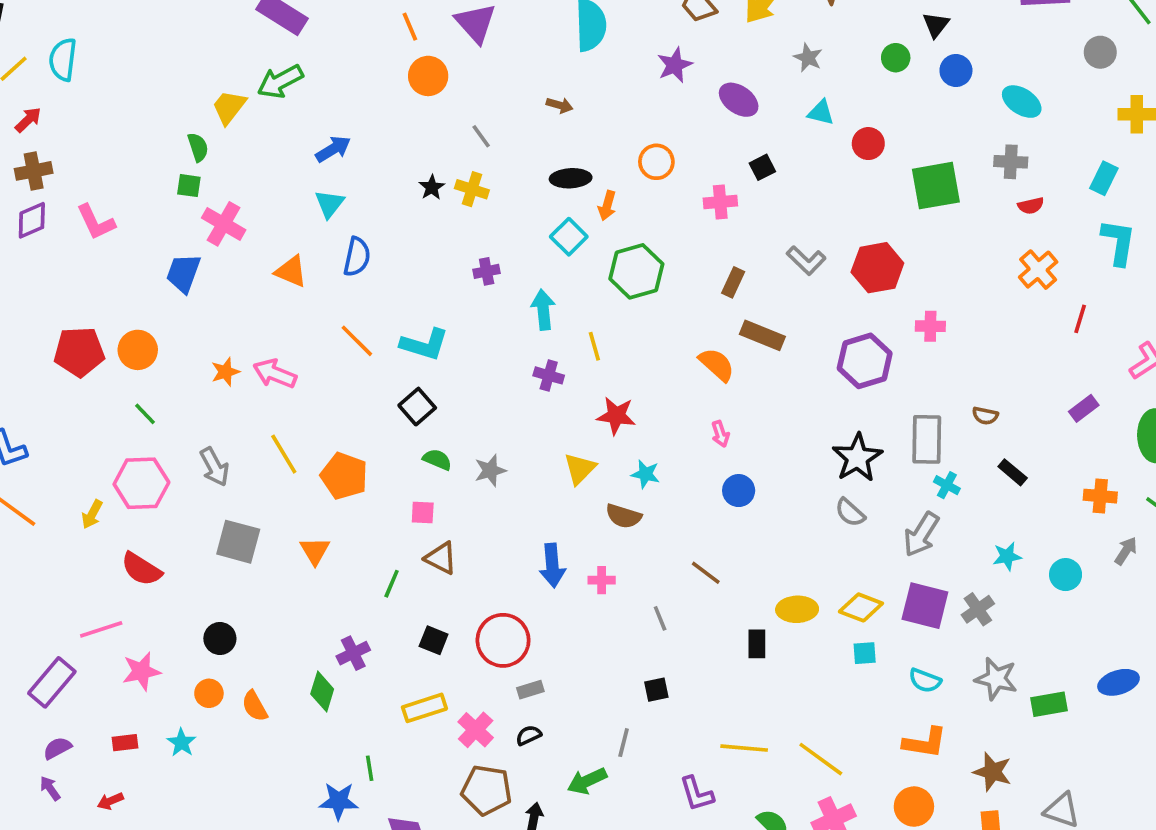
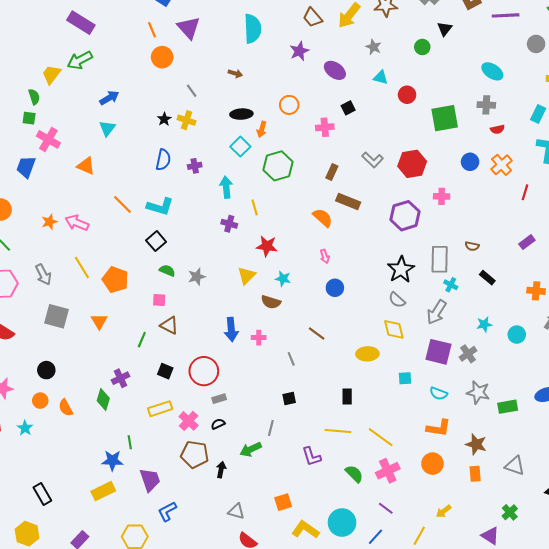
blue circle: (956, 70) -> (470, 162), moved
blue semicircle: (357, 257) -> (163, 160), moved
yellow diamond: (861, 607) -> (394, 329), moved, turned 55
black rectangle: (757, 644) -> (347, 397), moved

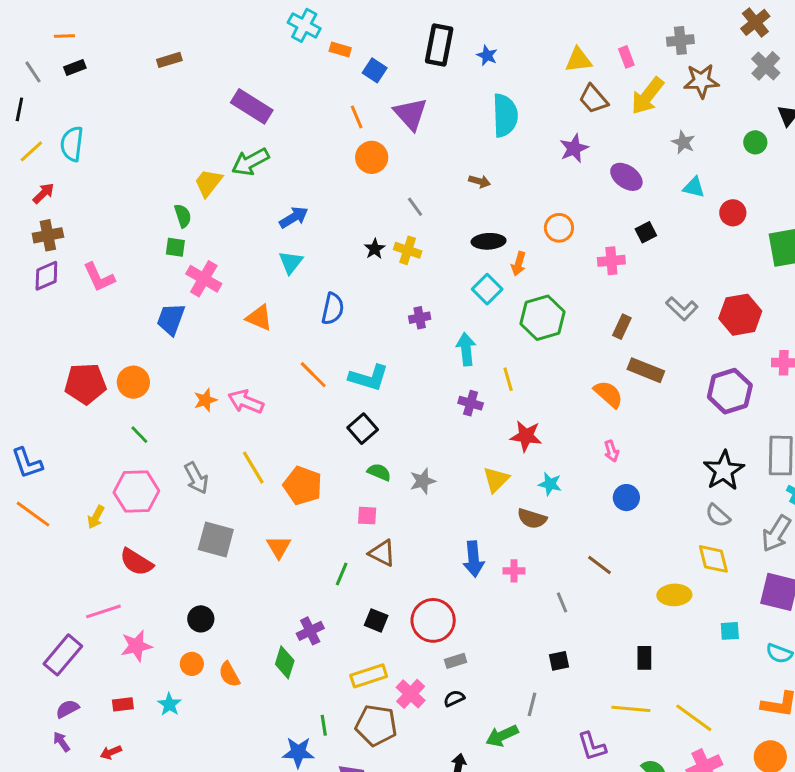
blue semicircle: (163, 160) -> (333, 309), moved
brown pentagon: (195, 454) -> (376, 725), moved

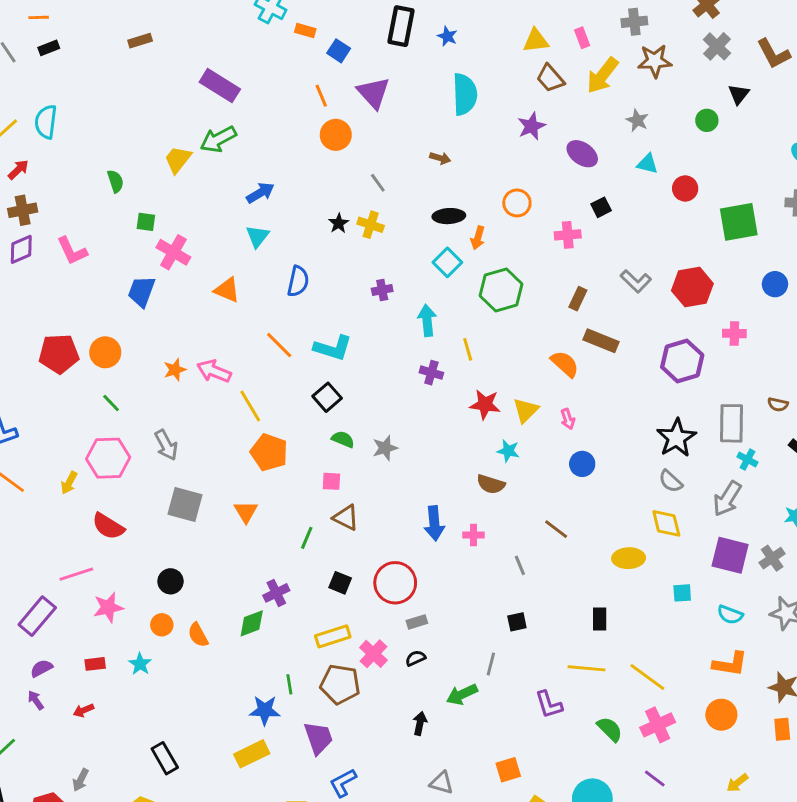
green semicircle: (183, 216) -> (115, 181), moved
yellow line: (253, 468) -> (250, 406), moved
yellow triangle: (496, 480) -> (526, 410), moved
green diamond: (285, 662) -> (252, 623), turned 52

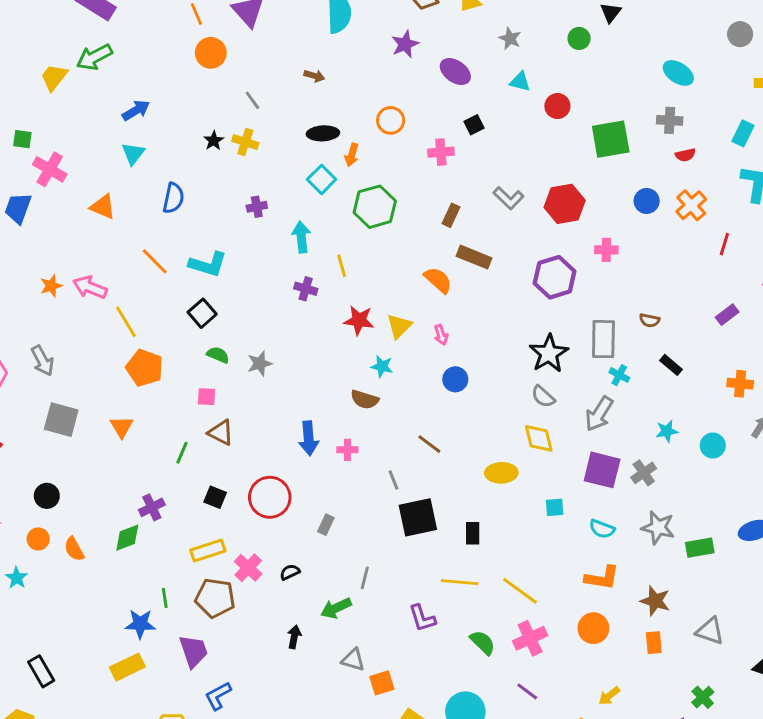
gray rectangle: (417, 622) -> (326, 525), moved, turned -48
black square: (517, 622) -> (418, 517), moved, size x2.0
gray triangle: (442, 783) -> (353, 660), moved

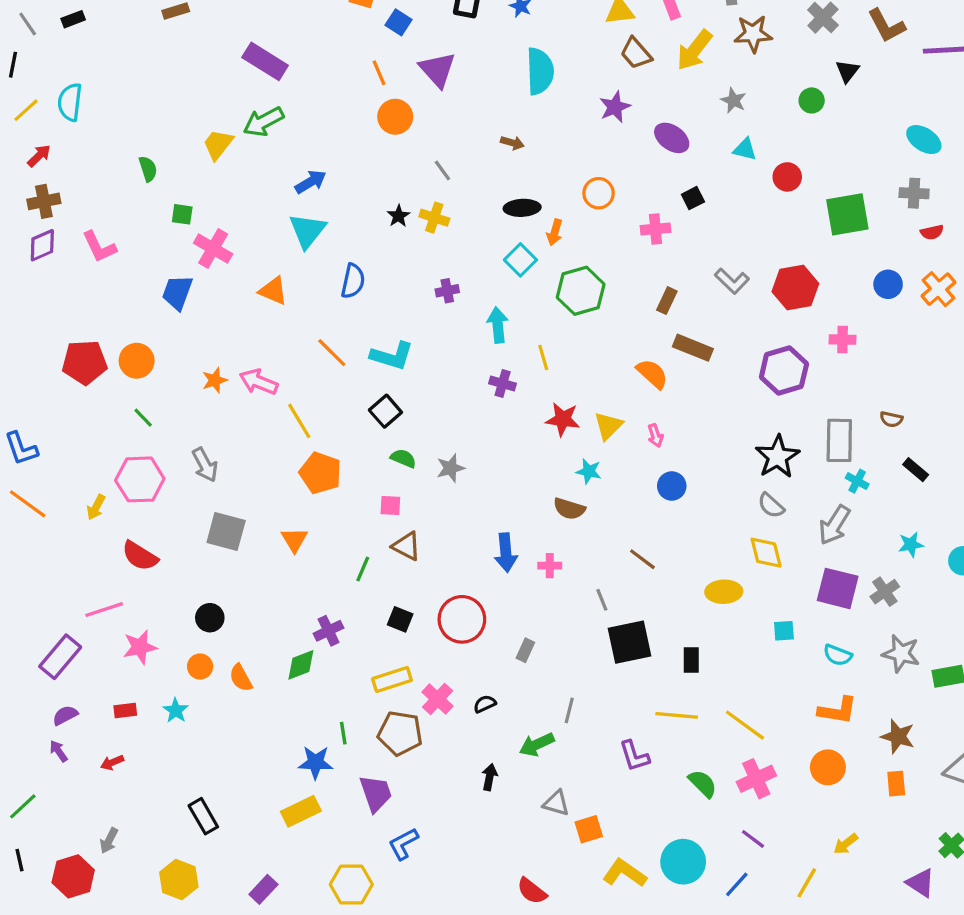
cyan triangle: (133, 154) -> (307, 231), size x1.4

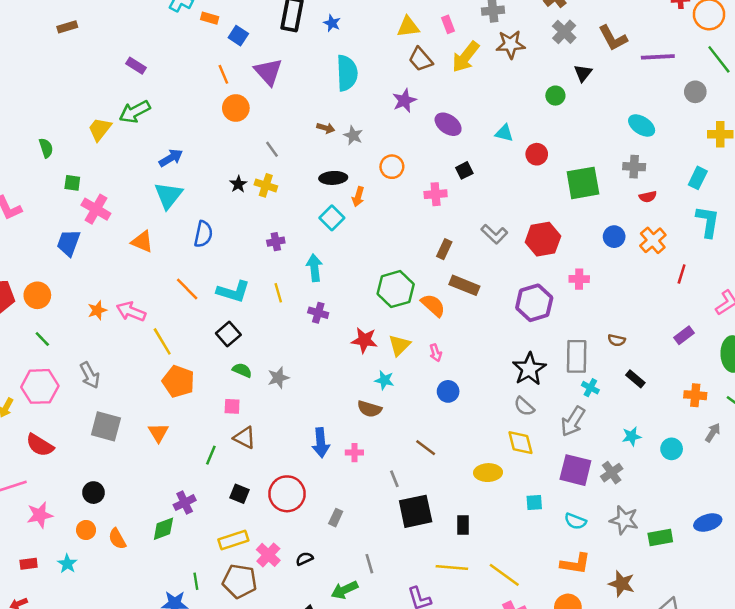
purple rectangle: (265, 61) -> (136, 66), size x0.6
gray star: (734, 100) -> (353, 135), moved
green hexagon: (581, 291) -> (396, 289), moved
yellow line: (543, 357) -> (278, 293), moved
gray line: (569, 710) -> (369, 564), turned -30

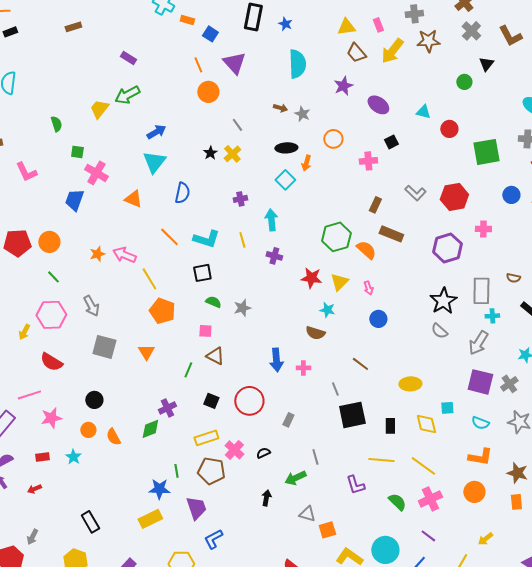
yellow cross: (266, 185) -> (232, 154), turned 30
black square: (228, 334) -> (202, 273), turned 30
cyan cross: (590, 388) -> (492, 316), turned -32
yellow diamond: (520, 443) -> (426, 424), moved

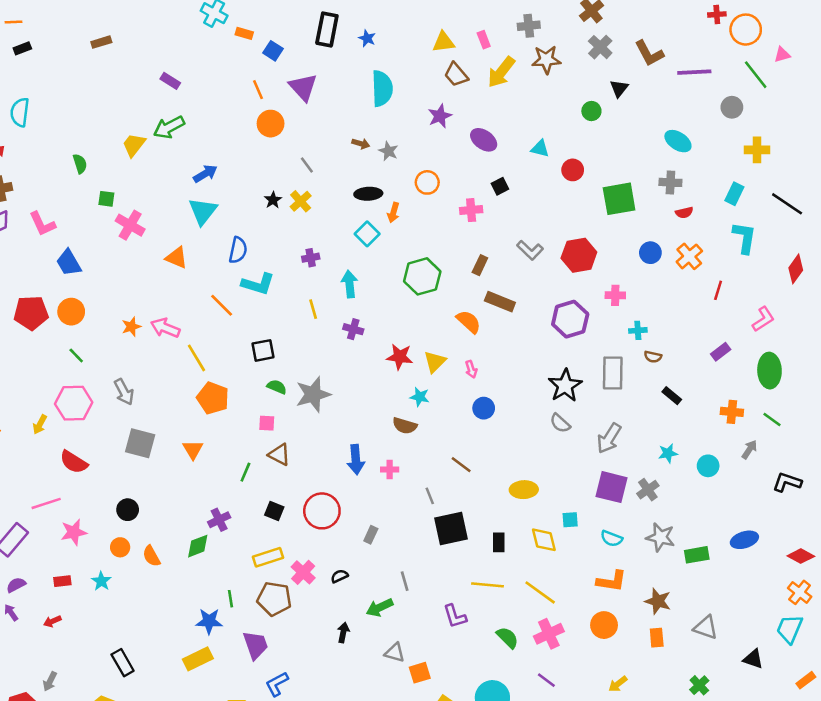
blue trapezoid: (74, 200) -> (69, 263), moved, turned -50
green hexagon: (336, 237) -> (422, 276), moved
cyan L-shape: (206, 239) -> (258, 284), moved
gray star: (242, 308) -> (313, 394), size x1.6
cyan cross: (492, 316) -> (638, 330), moved

